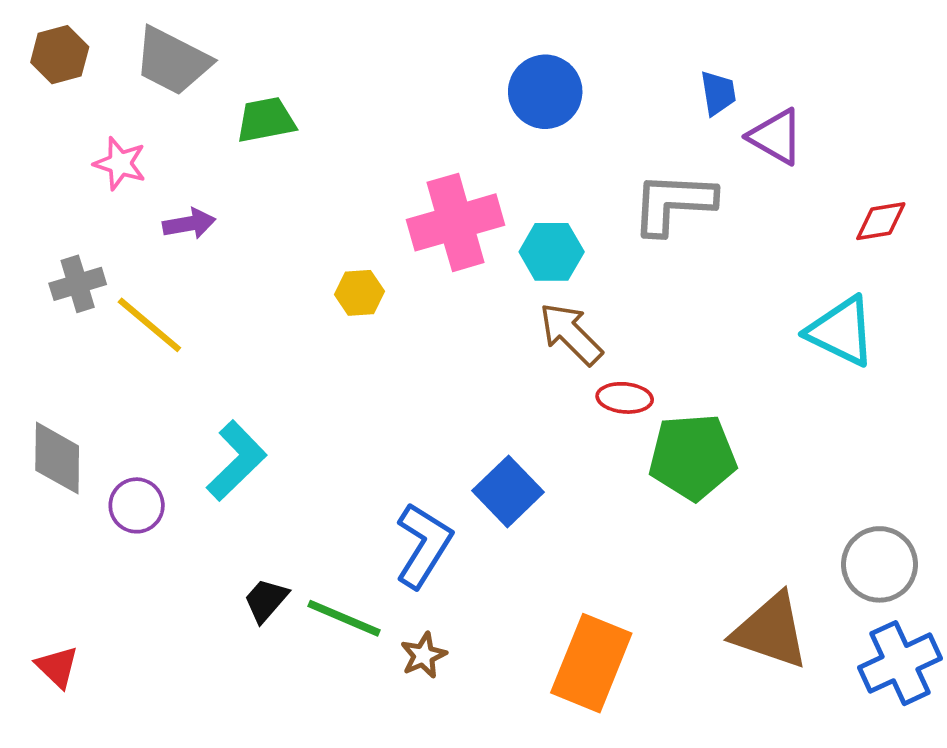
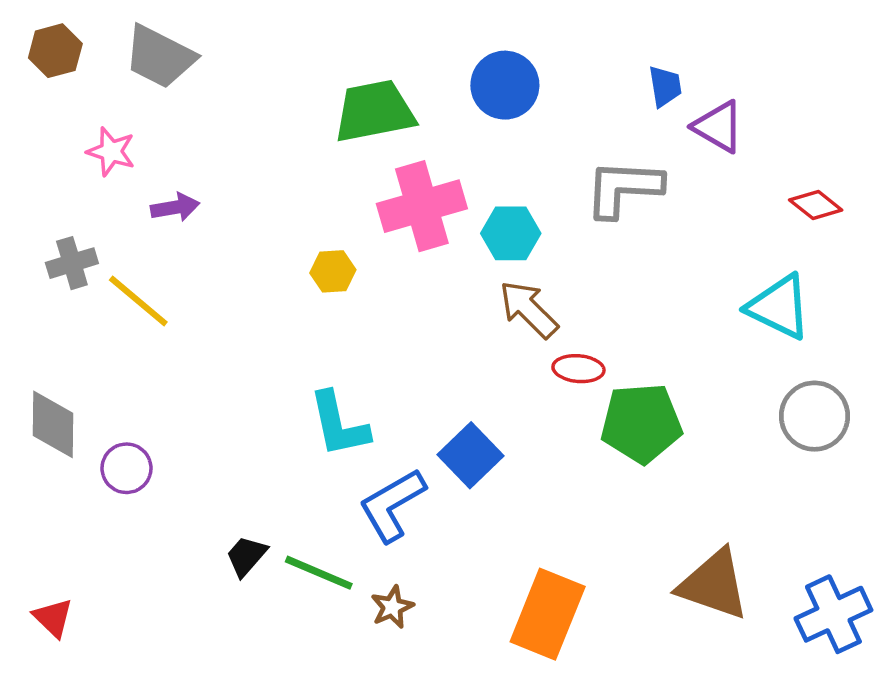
green trapezoid: (266, 120) -> (374, 111), moved, size x1.5
red diamond: (881, 221) -> (816, 205), turned 48
cyan L-shape: (236, 461) -> (339, 424), moved, turned 122
blue L-shape: (424, 545) -> (392, 505), turned -152
gray circle: (880, 564) -> (814, 416), moved

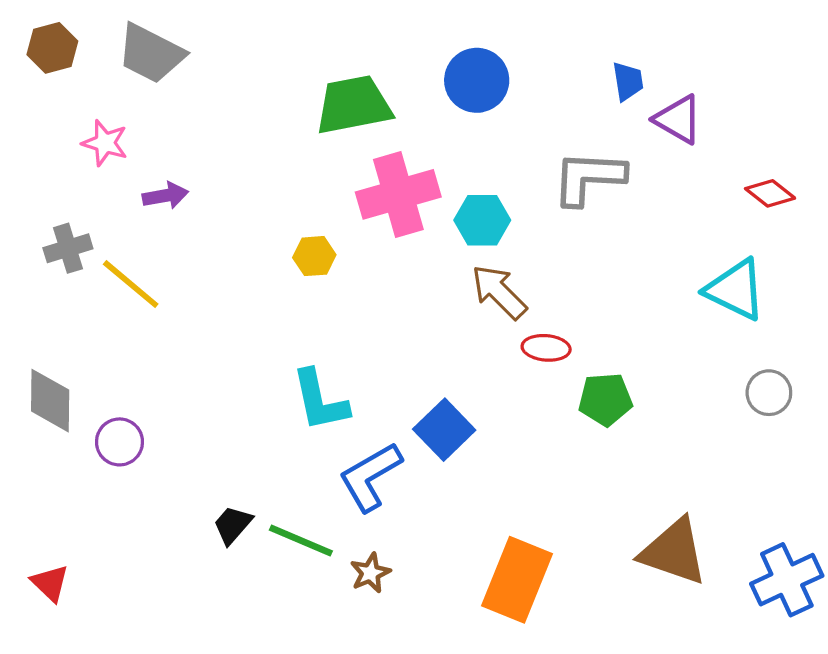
gray circle: (814, 416) -> (769, 393), size x0.7
green pentagon: (641, 423) -> (605, 399), size x0.7

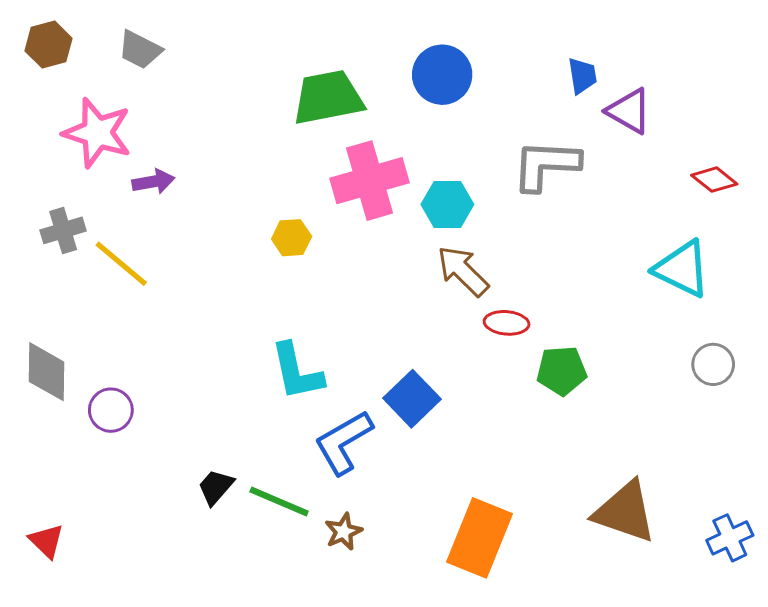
gray trapezoid: (151, 53) -> (140, 50), size x0.7
pink star: (105, 143) -> (97, 133), size x1.6
blue cross: (787, 580) -> (730, 538), size x0.7

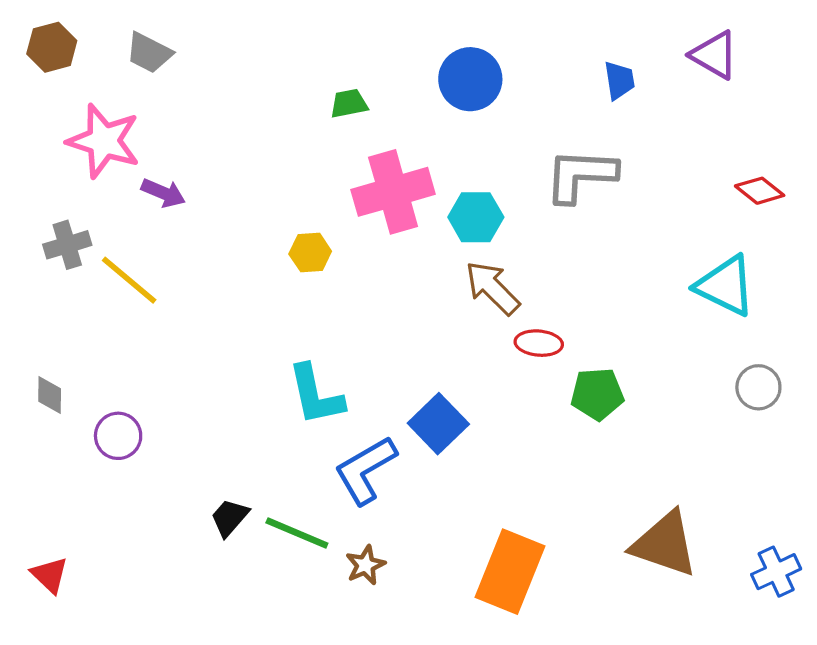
green trapezoid: (328, 98) -> (349, 104), size x0.5
purple triangle: (629, 111) -> (714, 55), moved
purple arrow: (153, 182) -> (163, 193), turned 33
gray diamond: (46, 372) -> (50, 395), size x0.6

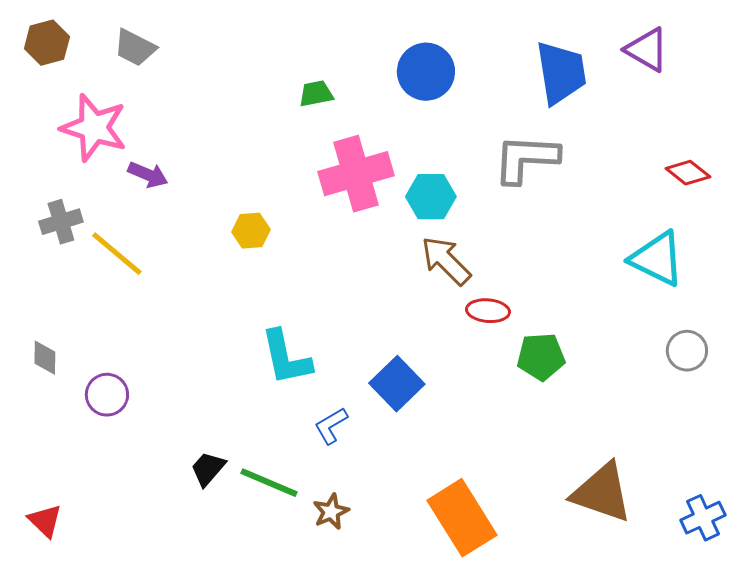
blue trapezoid: (619, 80) -> (561, 73), size x1.8
yellow hexagon: (310, 253) -> (251, 231), moved
blue L-shape: (365, 470) -> (331, 426), size x0.6
orange rectangle: (510, 572) -> (462, 518), turned -54

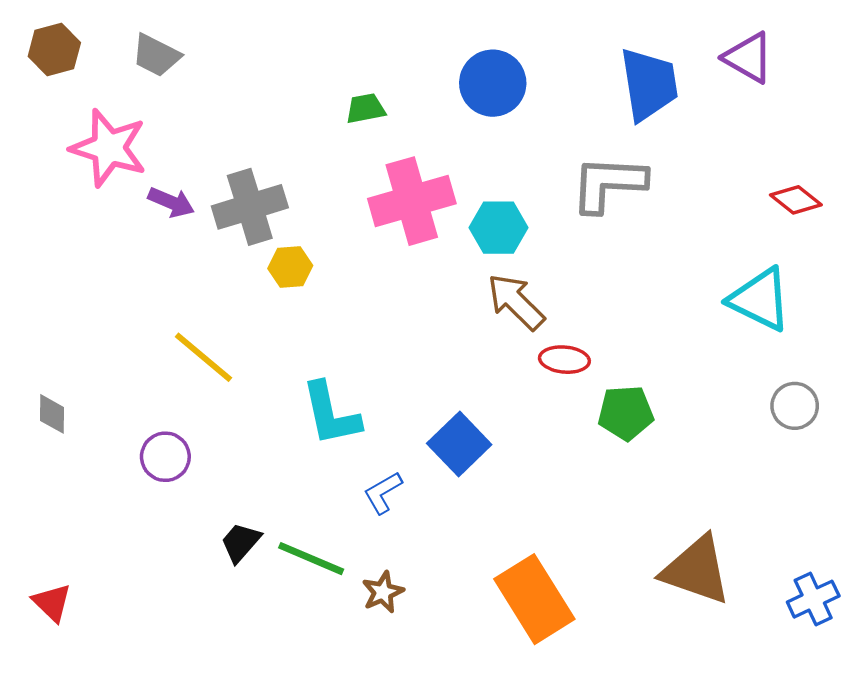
gray cross: (61, 222) -> (250, 207), moved, size x1.5
yellow line: (117, 254) -> (204, 357), moved
purple circle: (107, 395) -> (165, 457), moved

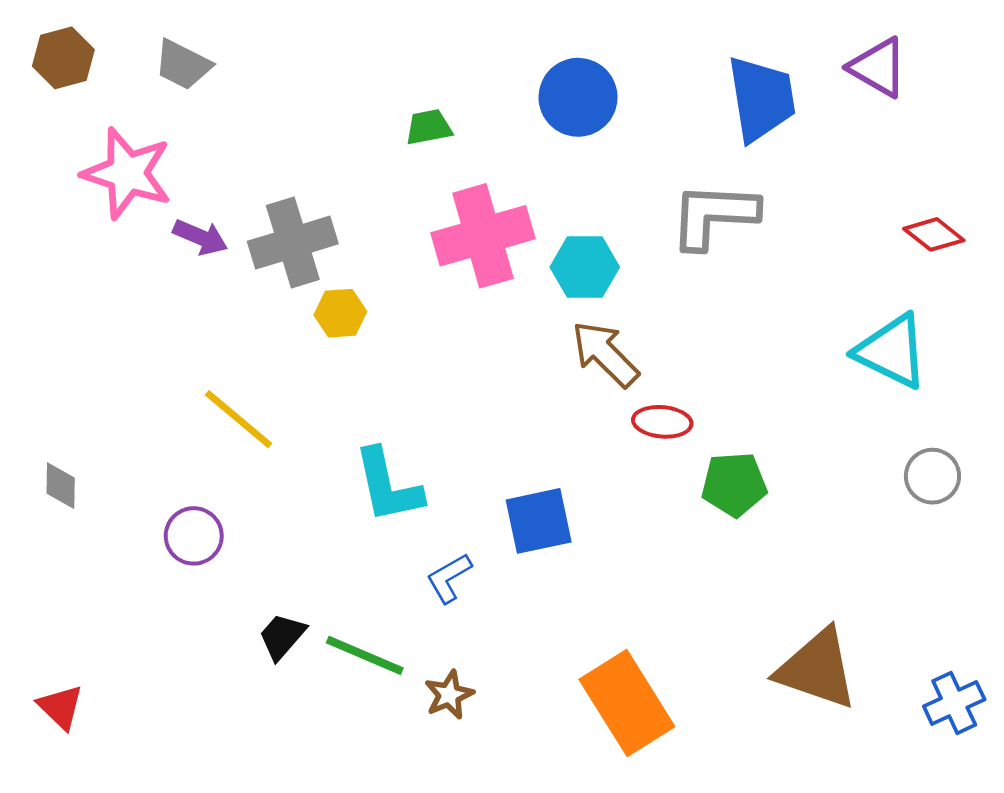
blue square: (459, 444) -> (539, 521), turned 32

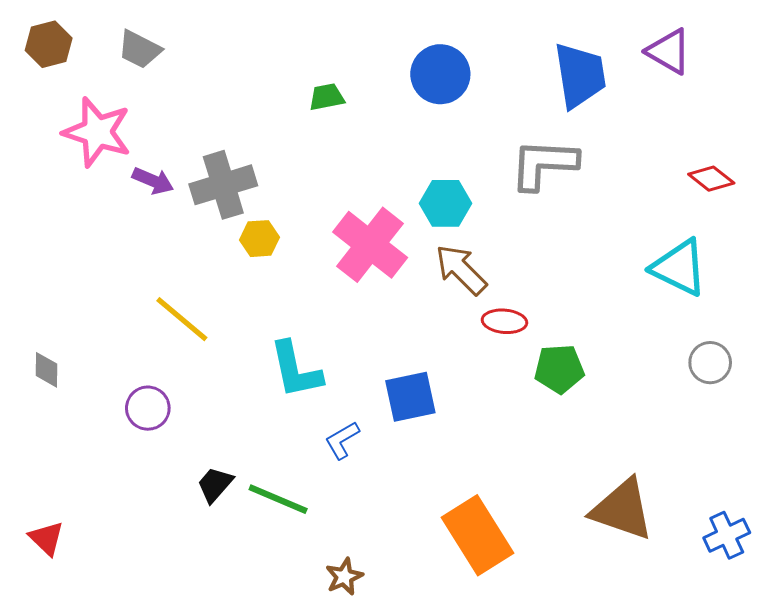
pink cross: (483, 236) -> (370, 245), moved, turned -36
brown star: (449, 695) -> (344, 577), moved

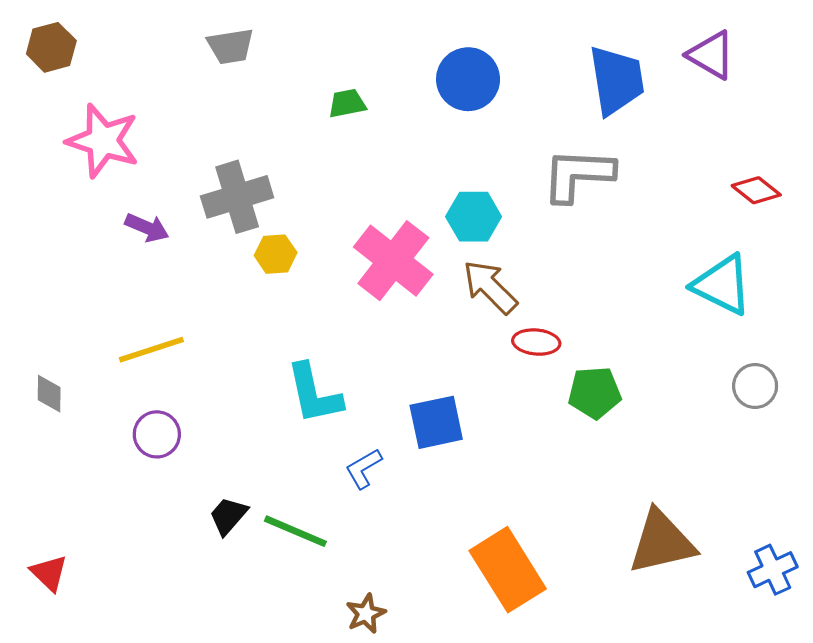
gray trapezoid: (140, 49) -> (231, 46), moved, turned -36
purple arrow: (153, 181) -> (147, 228), moved
yellow line: (182, 319) -> (151, 350), moved, turned -58
brown triangle: (622, 509) -> (662, 542), turned -32

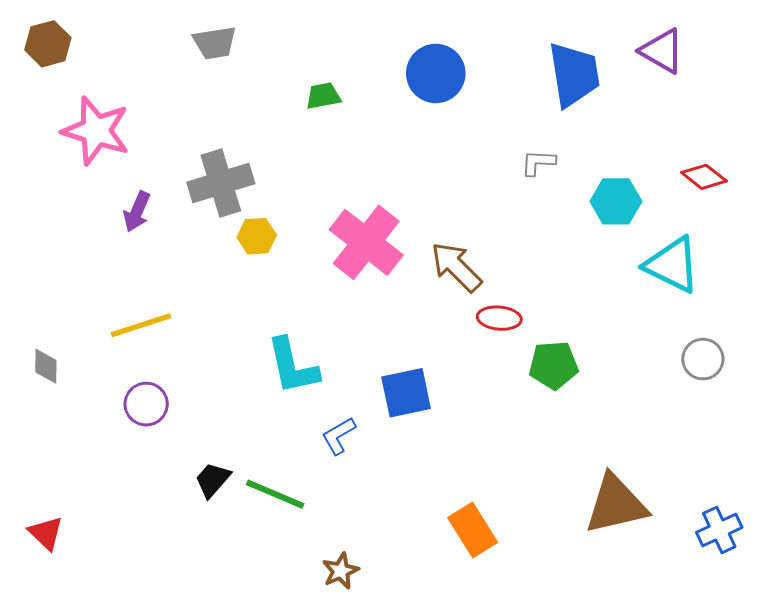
gray L-shape: (578, 175) -> (538, 163), size x0.5
cyan hexagon: (474, 217) -> (616, 201), moved
purple arrow: (147, 228) -> (137, 212), turned 90
orange rectangle: (508, 570) -> (473, 530), size x0.7

